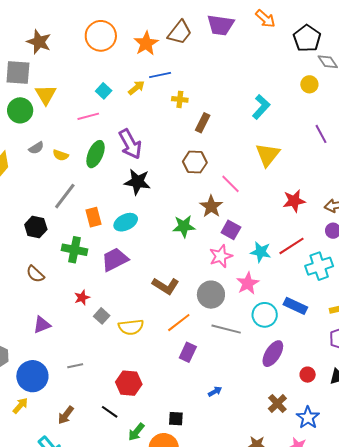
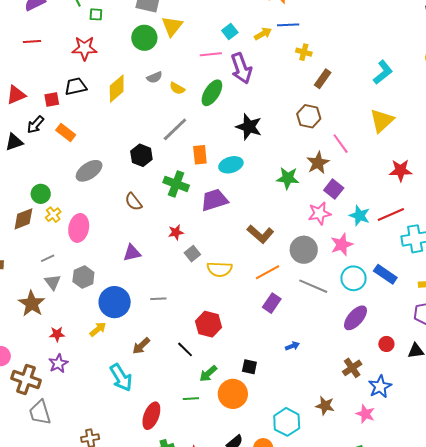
purple arrow: (130, 144) -> (241, 68), moved

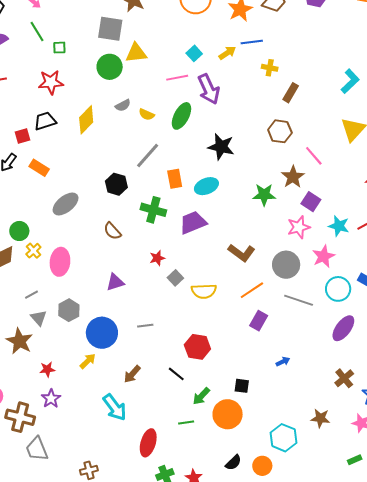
yellow triangle: (172, 26) -> (136, 53), turned 50

